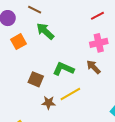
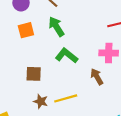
green L-shape: (63, 69) -> (67, 55), moved
brown square: (36, 79) -> (34, 74), turned -35

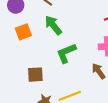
green L-shape: (67, 55) -> (66, 53), turned -55

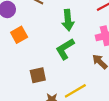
green arrow: (53, 25) -> (68, 20), moved, turned -138

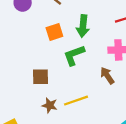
orange square: (19, 35) -> (54, 32), moved

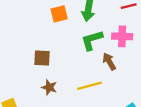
green L-shape: (74, 55) -> (92, 40), moved
yellow line: (76, 101) -> (90, 86), moved

